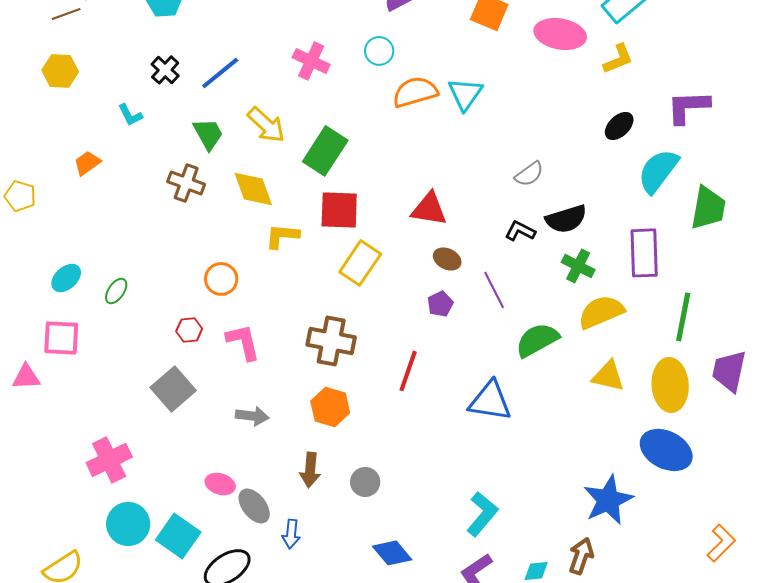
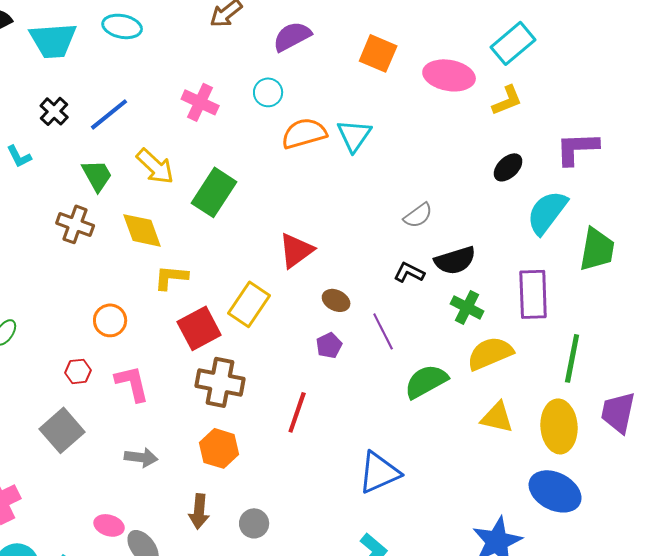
red triangle: (429, 209) -> (296, 250), moved, turned -45
red square: (339, 210) -> (199, 328), moved, turned -30
blue triangle: (490, 401) -> (379, 472), moved, turned -33

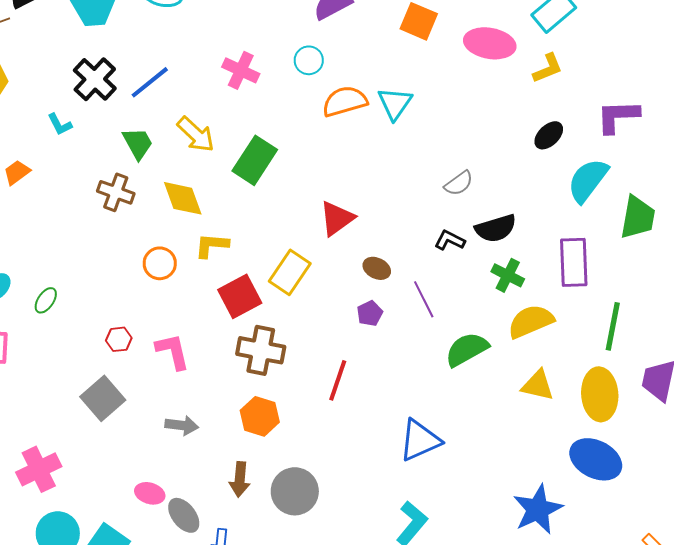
black cross: (54, 111) -> (95, 79), size x1.5
orange circle: (110, 320) -> (160, 263), moved
gray circle: (254, 523) -> (295, 491), size x1.6

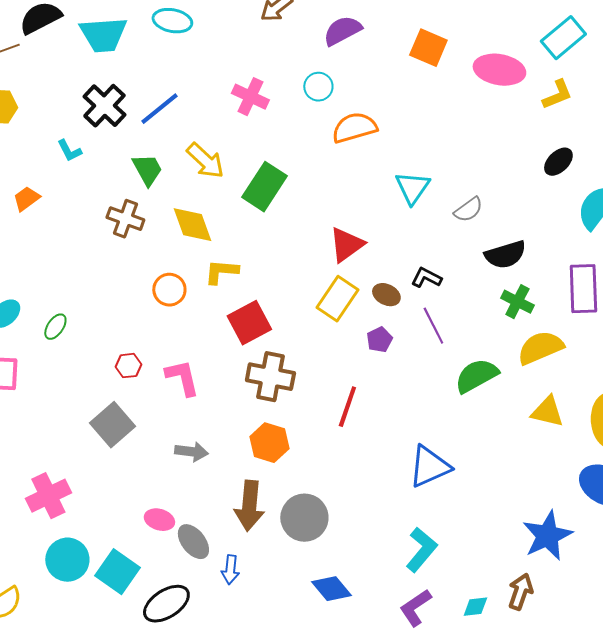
cyan triangle: (395, 103) -> (412, 188), moved
black L-shape: (450, 240) -> (426, 278), moved
yellow rectangle: (290, 272) -> (337, 299), moved
brown arrow: (240, 479) -> (249, 506), size x1.4

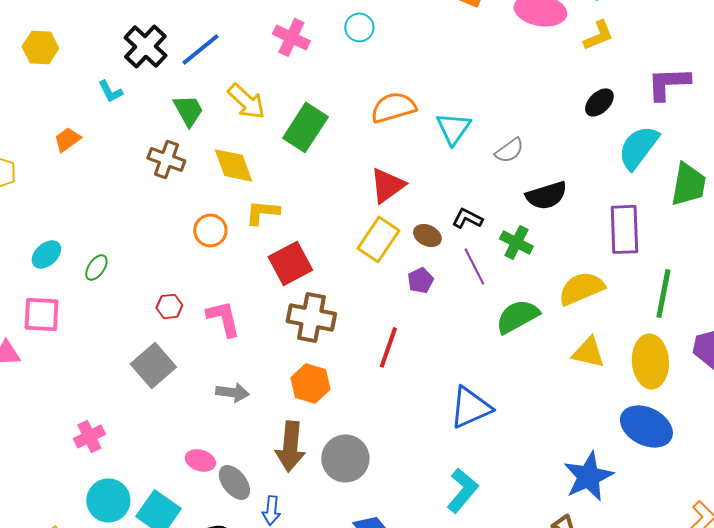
orange semicircle: (354, 128) -> (393, 107), moved
green cross: (517, 302) -> (516, 242), moved
pink cross: (48, 496) -> (89, 436), size x0.7

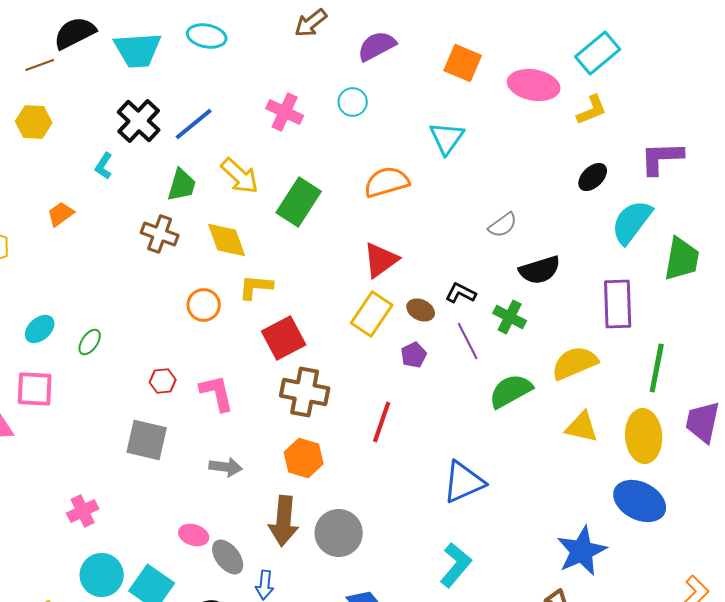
cyan L-shape: (110, 91) -> (104, 166), turned 60
green trapezoid: (188, 110) -> (182, 185), turned 45
cyan triangle: (453, 128) -> (447, 138), moved
gray square: (153, 365) -> (147, 440), turned -36

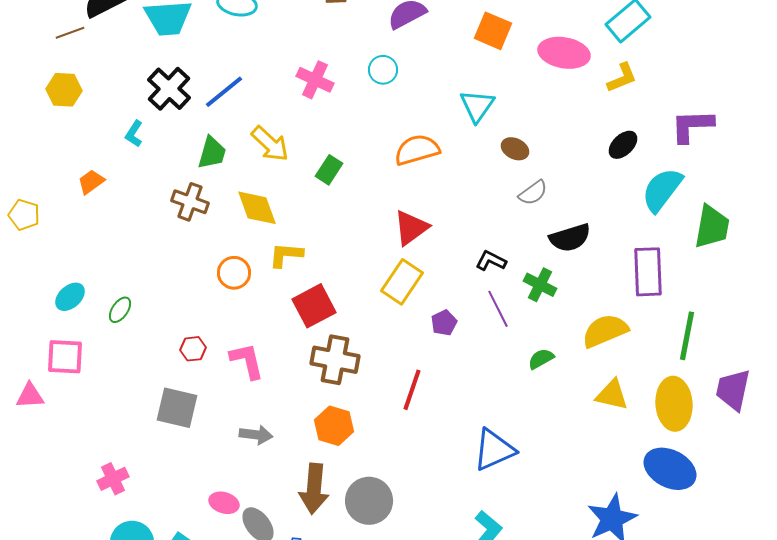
green rectangle: (299, 202) -> (329, 170), size x0.6
brown ellipse: (421, 310) -> (515, 149), moved
green semicircle: (511, 391) -> (541, 359), size x0.6

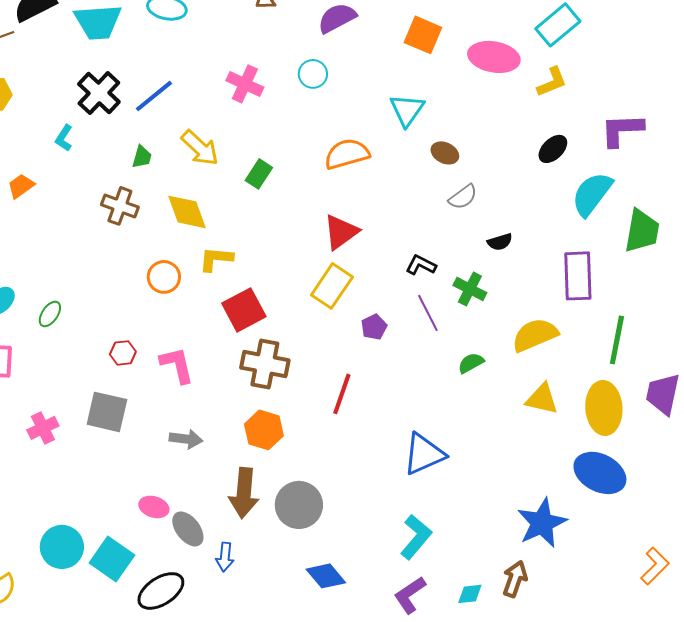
green trapezoid: (212, 153) -> (142, 157), size x0.7
black semicircle: (570, 238) -> (500, 242), size x0.6
pink cross: (113, 479) -> (43, 428), moved

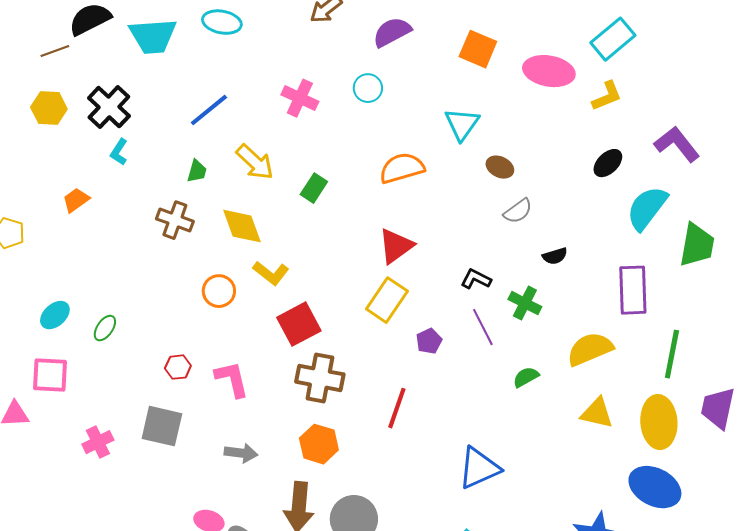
black cross: (99, 93) -> (109, 107), moved
purple L-shape: (622, 130) -> (677, 144), turned 54
yellow L-shape: (216, 259) -> (271, 273), turned -147

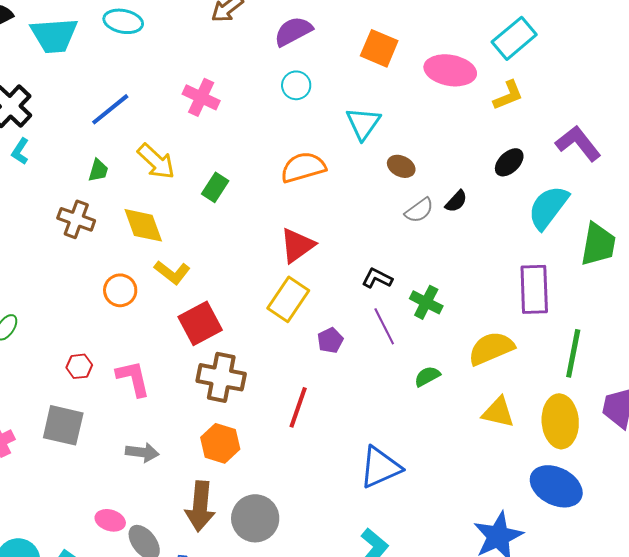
cyan circle: (368, 88) -> (296, 85), moved
black semicircle: (555, 256) -> (456, 201), moved, turned -30

